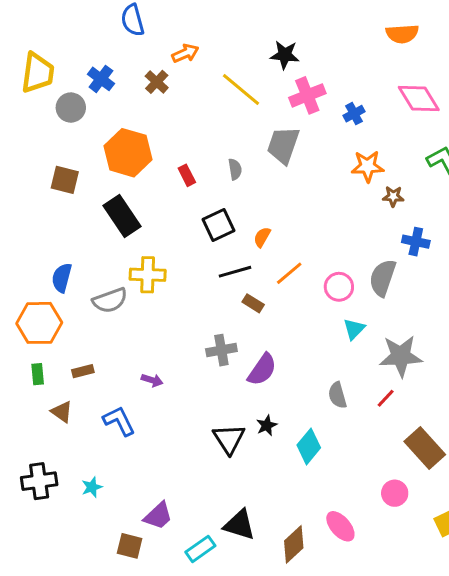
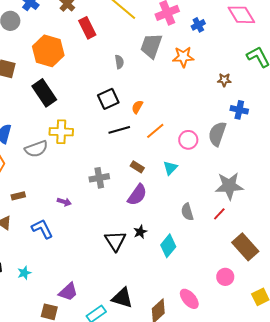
orange star: (368, 166) -> (183, 57), moved
red rectangle: (187, 175) -> (87, 28), moved, size x1.5
brown rectangle: (253, 303) -> (137, 167), moved
cyan triangle: (354, 329) -> (170, 168), moved
gray cross: (221, 350) -> (99, 178), moved

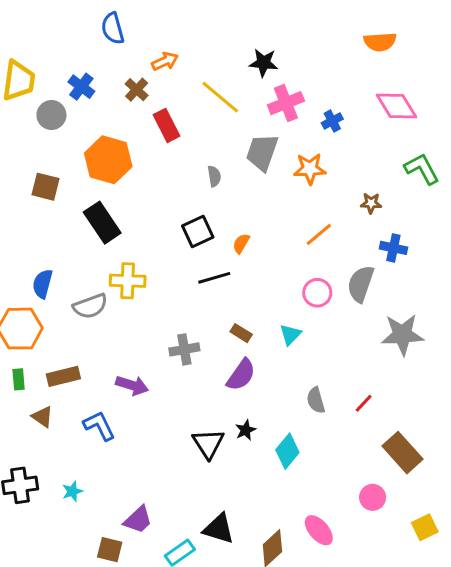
orange line: (155, 131) -> (319, 234), moved
gray star: (229, 186) -> (402, 335), moved
brown rectangle: (18, 196) -> (63, 376), size x1.5
purple arrow: (64, 202) -> (132, 385), size x1.5

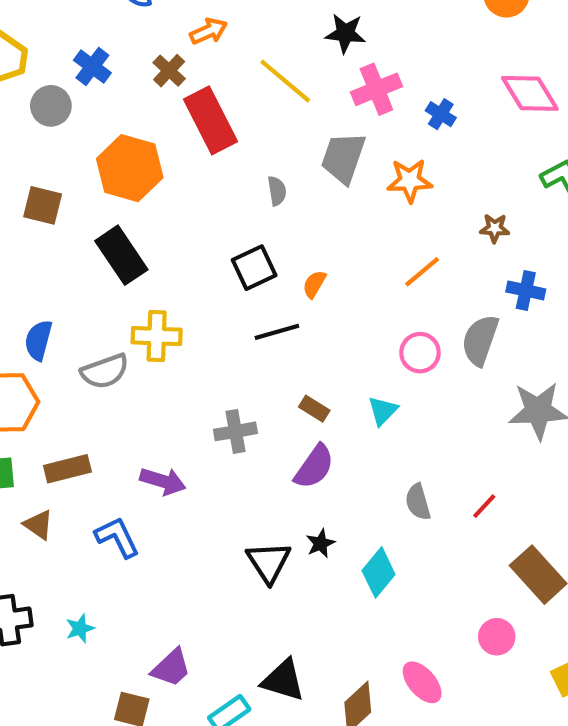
blue cross: (332, 121) -> (441, 114), turned -30
red rectangle: (166, 125) -> (211, 120), size x1.4

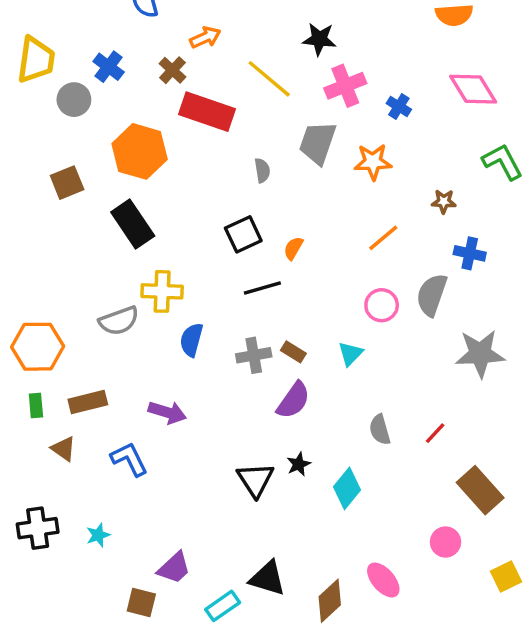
red rectangle: (211, 120) -> (207, 112), turned -44
brown square: (43, 205) -> (67, 183), turned -36
blue semicircle: (38, 340) -> (191, 340), moved
gray cross: (235, 431) -> (254, 355), moved

